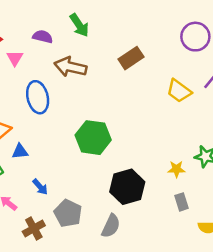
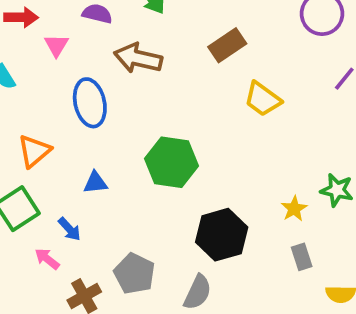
yellow trapezoid: (179, 91) -> (263, 99), moved
blue triangle: (20, 151) -> (95, 183), moved
yellow star: (176, 169) -> (294, 209), turned -30
blue arrow: (40, 187) -> (69, 229), moved

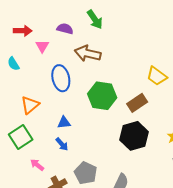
brown rectangle: (227, 45) -> (137, 103), moved
green hexagon: (172, 162) -> (102, 96), moved
blue arrow: (69, 229) -> (62, 144), moved
black hexagon: (222, 235) -> (134, 136), moved

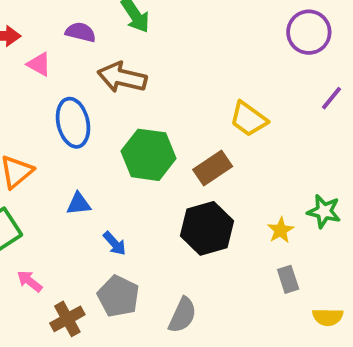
pink triangle: (42, 46) -> (39, 64), turned -32
blue arrow: (62, 144) -> (115, 243), moved

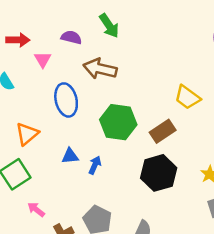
pink triangle: (39, 64) -> (43, 60), turned 30
blue arrow: (115, 243) -> (95, 165), moved, turned -114

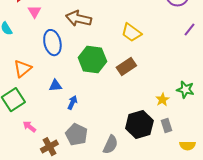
yellow trapezoid: (187, 97) -> (131, 33), moved
blue arrow: (95, 165) -> (72, 103), moved
black hexagon: (159, 173) -> (139, 125), moved

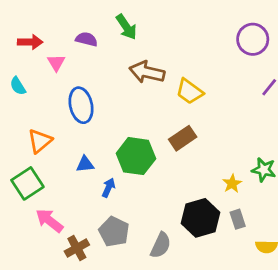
brown arrow: (78, 19) -> (147, 72), moved
green hexagon: (92, 60) -> (136, 156), moved
pink arrow: (29, 127) -> (49, 221), size x1.5

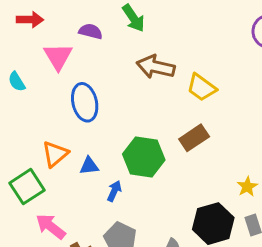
red arrow: (30, 42) -> (30, 20), moved
pink triangle: (56, 63) -> (58, 56), size x1.5
orange triangle: (40, 141) -> (55, 154), moved

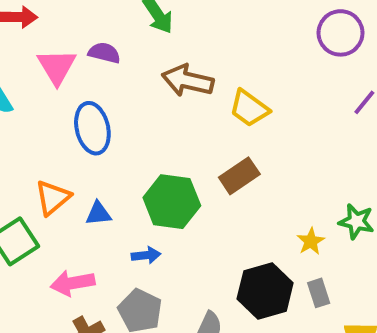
purple semicircle: (91, 31) -> (104, 53), moved
blue arrow: (114, 191) -> (146, 255), moved, turned 60
pink arrow: (51, 226) -> (73, 283), moved, turned -48

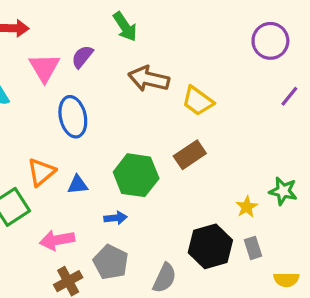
purple semicircle: (104, 53) -> (82, 57), turned -65

